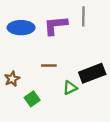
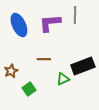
blue ellipse: (21, 28) -> (19, 25), turned 65

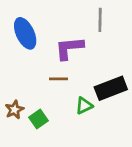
purple L-shape: (50, 23) -> (69, 48), moved
brown star: (11, 71) -> (14, 110), moved

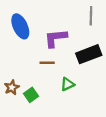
gray line: (100, 20) -> (91, 16), moved
black rectangle: (111, 88) -> (89, 54), moved

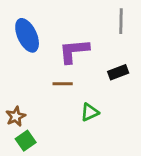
black rectangle: (89, 54) -> (118, 72), size x0.6
green square: (31, 95) -> (26, 141), moved

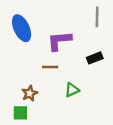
brown star: (16, 116) -> (30, 93), moved
green square: (26, 141) -> (20, 113), turned 35

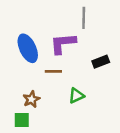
gray line: (97, 17) -> (84, 18), moved
blue ellipse: (22, 28) -> (28, 48), moved

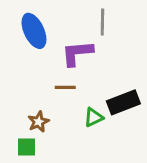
blue ellipse: (28, 48) -> (34, 31), moved
black rectangle: (101, 62) -> (123, 102), moved, size x1.5

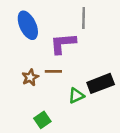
brown star: (38, 122) -> (30, 77), moved
green square: (27, 147) -> (42, 120), moved, turned -35

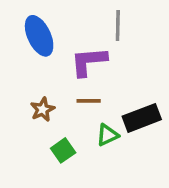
brown line: (53, 71) -> (89, 101), moved
green square: (42, 120) -> (63, 150), moved

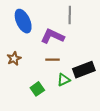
purple L-shape: (89, 61) -> (52, 36), turned 30
brown star: (43, 109) -> (14, 59), moved

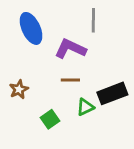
brown star: (14, 59) -> (19, 89), moved

